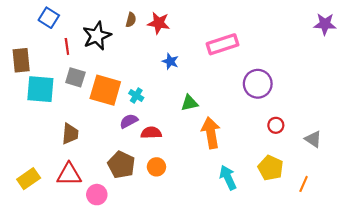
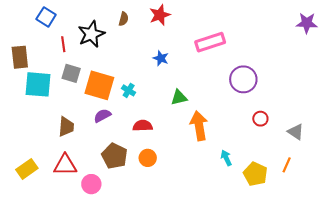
red star: (159, 23) -> (160, 15), moved, turned -30
purple semicircle: (129, 121) -> (102, 116), moved
yellow pentagon: (271, 168) -> (255, 174), moved
cyan arrow: (228, 178) -> (226, 158), moved, size x0.7
orange line: (304, 184) -> (287, 165), moved

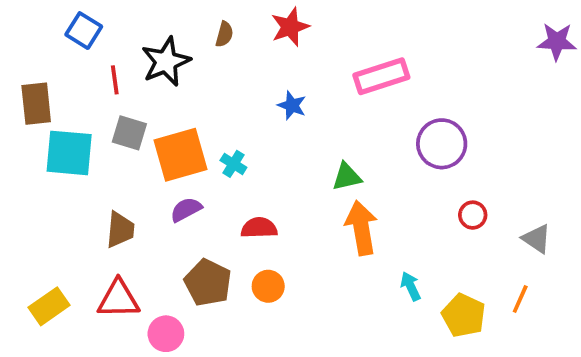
orange square: (99, 85) -> (181, 155), turned -32
green triangle: (179, 97) -> (347, 177), moved

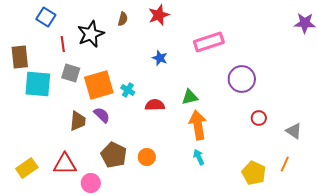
purple semicircle: (186, 210) -> (102, 115), turned 72
red semicircle: (259, 228) -> (155, 105), moved
brown trapezoid: (120, 230) -> (78, 121), moved
cyan arrow: (411, 286) -> (199, 157), moved

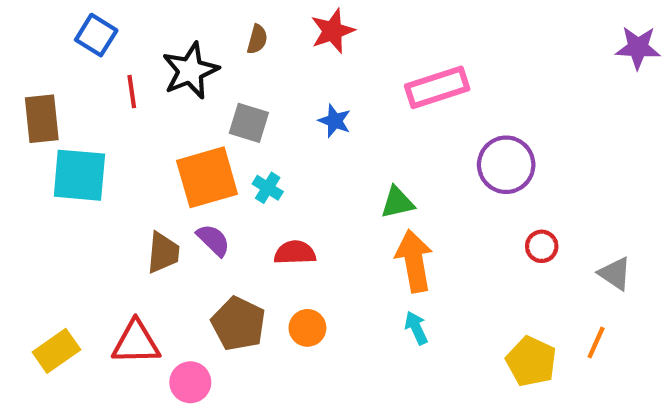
gray square: (71, 73) -> (249, 123), moved
red semicircle: (155, 105) -> (295, 253), moved

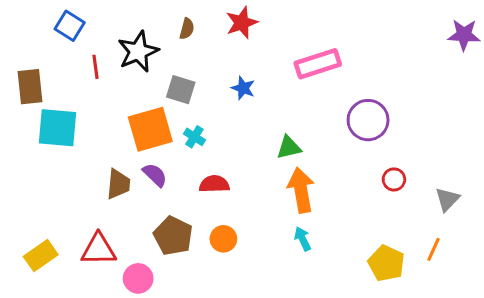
gray triangle: (615, 274) -> (447, 199), turned 40

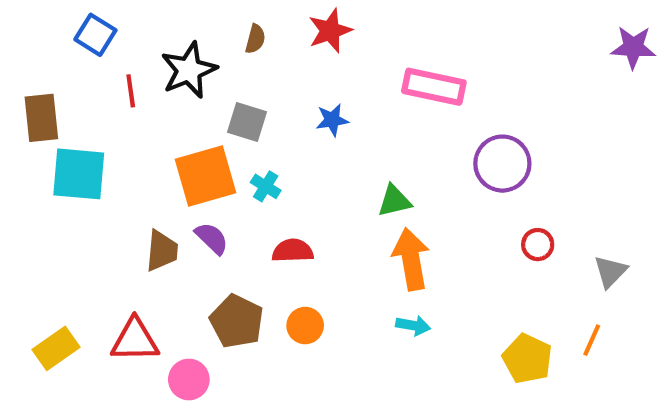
pink rectangle: (318, 64) -> (434, 87), turned 30
blue star: (243, 88) -> (332, 120), turned -30
cyan arrow: (303, 239) -> (413, 326), turned 125

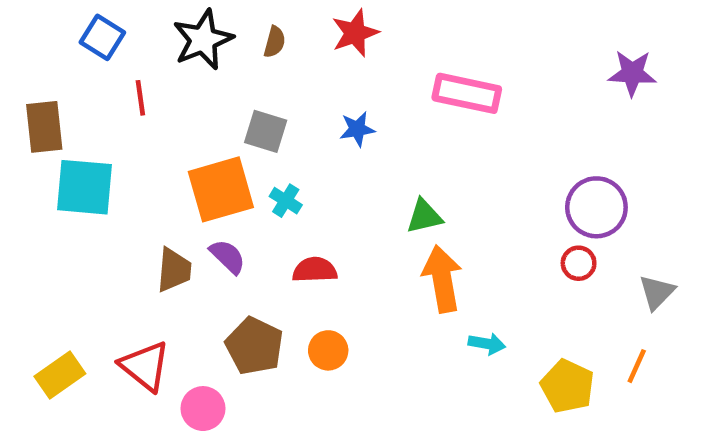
purple star: (633, 47) -> (632, 73), moved
black star: (189, 70) -> (203, 40), moved
purple circle: (502, 164) -> (596, 207), moved
cyan arrow: (413, 326) -> (487, 344), moved
red triangle: (135, 340) -> (145, 366), turned 40

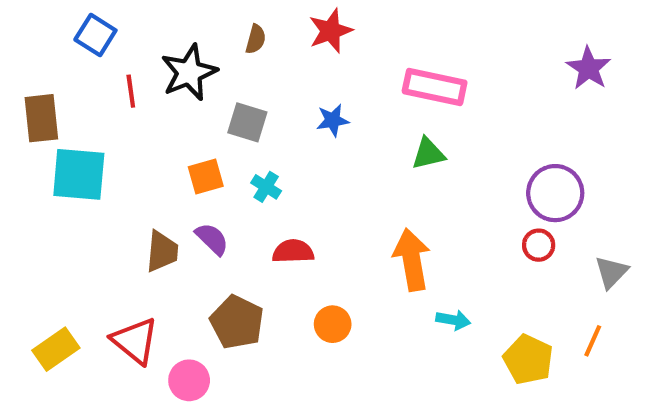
black star: (203, 40) -> (189, 72), moved
purple star: (632, 73) -> (589, 68), turned 30
orange square: (221, 189) -> (206, 176), size x0.6
green triangle: (424, 216) -> (428, 154), moved
orange circle: (328, 350) -> (333, 324), moved

